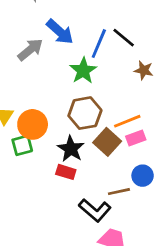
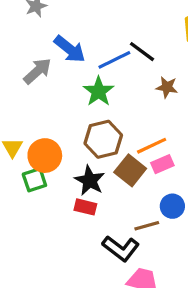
blue line: (99, 44) -> (114, 60), turned 44

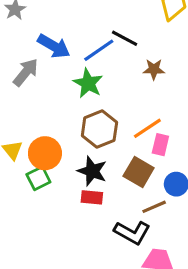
pink rectangle: (162, 164) -> (160, 145), turned -45
brown square: (130, 170) -> (139, 172), moved

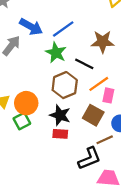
black line: (125, 38) -> (84, 64), moved
brown star: (154, 69) -> (103, 42), size x1.5
black L-shape: (132, 233) -> (89, 158), turned -50

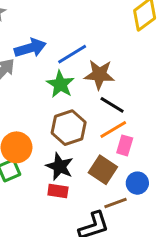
blue arrow: (31, 27) -> (30, 48), turned -50
brown star: (103, 42) -> (99, 75), moved
black line: (84, 64) -> (112, 105), moved

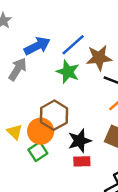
brown hexagon: (69, 128) -> (54, 115), moved
black star: (60, 166) -> (80, 141), turned -30

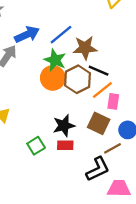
brown hexagon: (54, 115) -> (78, 79), moved
orange circle: (41, 131) -> (53, 78), moved
green square: (38, 152) -> (36, 146), moved

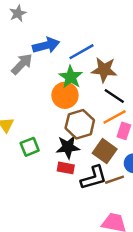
brown hexagon: (78, 79) -> (80, 124), moved
green square: (36, 146) -> (30, 147), moved
black L-shape: (98, 169) -> (94, 178), moved

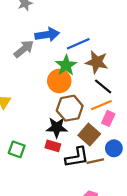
green square: (30, 147) -> (17, 149), moved, turned 35

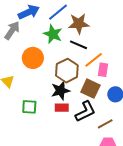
orange circle: (59, 81) -> (33, 58), moved
black line: (103, 86) -> (79, 45), moved
green square: (17, 149) -> (29, 107), moved
brown line: (95, 161) -> (105, 124), moved

